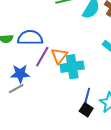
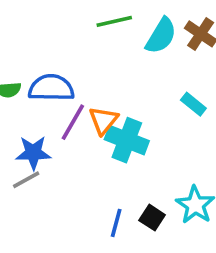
cyan cross: (72, 67) -> (127, 140), turned 30
blue line: (87, 96) -> (116, 223), moved

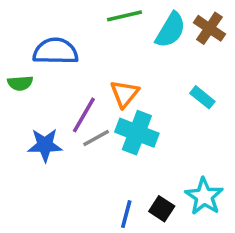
blue semicircle: (51, 88) -> (56, 51), moved
orange triangle: (103, 120) -> (125, 94), moved
gray line: (26, 180) -> (96, 138), moved

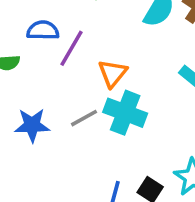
blue semicircle: (56, 51) -> (43, 30), size x0.7
purple line: (84, 115) -> (71, 48), moved

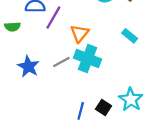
blue star: (32, 125) -> (28, 67), turned 30

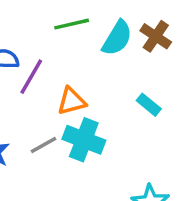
orange triangle: (80, 34) -> (72, 101), turned 36

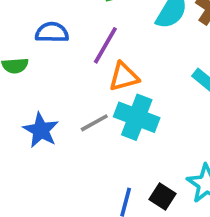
purple line: (31, 77) -> (105, 45), moved

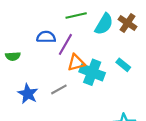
blue semicircle: (52, 32) -> (46, 37), moved
cyan cross: (137, 117) -> (92, 72), moved

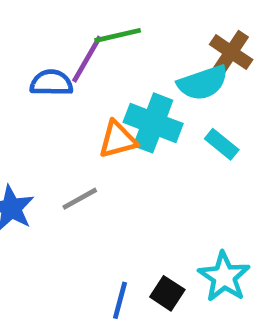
cyan semicircle: (104, 24) -> (203, 83), moved, turned 40
purple line: (65, 44) -> (87, 59), moved
cyan cross: (92, 72) -> (153, 123), moved

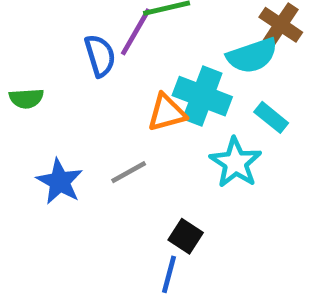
blue semicircle: (51, 83) -> (100, 56), turned 72
cyan star: (224, 277) -> (236, 163), moved
black square: (167, 293) -> (186, 236), moved

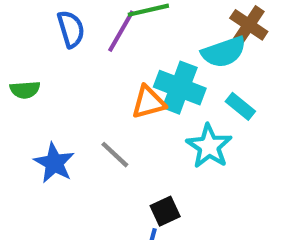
blue semicircle: (100, 56) -> (71, 29), moved
gray line: (129, 172) -> (115, 155), turned 72
black square: (186, 236) -> (165, 211), turned 32

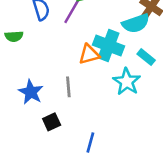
green semicircle: (25, 90) -> (14, 36), moved
gray line: (115, 155) -> (68, 87), turned 42
black square: (165, 211) -> (52, 122), moved

